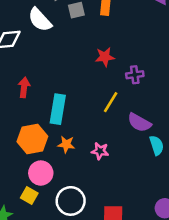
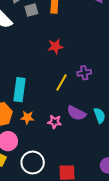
purple cross: (135, 75) -> (84, 73), moved
purple semicircle: (139, 123) -> (76, 113), moved

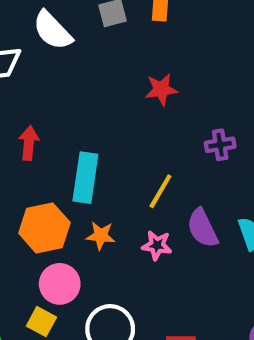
yellow line: (61, 82) -> (160, 191), moved
purple semicircle: (76, 113) -> (202, 228), turned 36

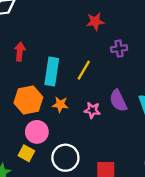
purple cross: (220, 145) -> (119, 49), moved
yellow line: (160, 191) -> (84, 70), moved

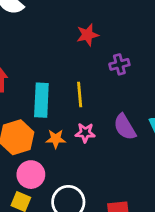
yellow line: (84, 70) -> (80, 95), turned -30
pink star: (92, 110) -> (85, 133), moved

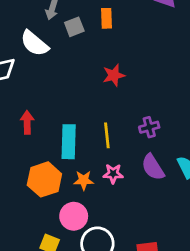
purple cross: (119, 64) -> (149, 127), moved
pink circle: (31, 175) -> (74, 216), moved

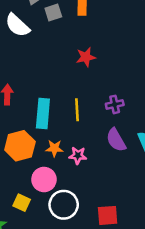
pink star: (113, 174) -> (78, 155), moved

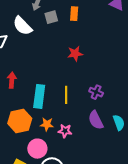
purple cross: (115, 104) -> (96, 92), turned 32

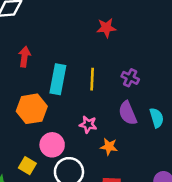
orange star: (47, 124) -> (109, 147), moved

